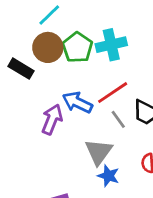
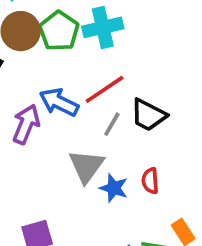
gray line: (118, 119) -> (112, 124), turned 66
blue star: (108, 176) -> (114, 188), moved

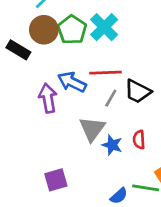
cyan cross: (103, 27) -> (104, 27), turned -32
red line: (105, 89) -> (105, 73), turned 32
purple arrow: (26, 124) -> (48, 98), turned -32

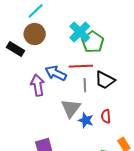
green pentagon: (72, 30) -> (93, 42), moved
gray line: (111, 98) -> (85, 85), turned -32

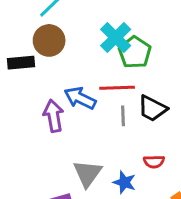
black rectangle: (16, 49) -> (21, 63), turned -36
gray triangle: (71, 108) -> (87, 173), moved
red semicircle: (106, 116) -> (154, 162), turned -88
blue star: (86, 120) -> (124, 182), moved

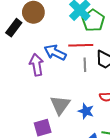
black rectangle: (21, 63) -> (14, 28), turned -48

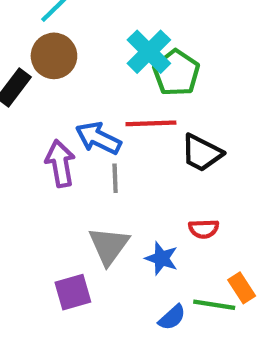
gray line: (85, 65) -> (115, 178), moved

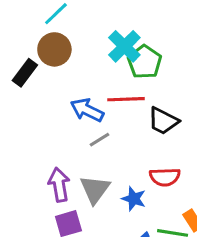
purple arrow: (60, 163) -> (59, 185), moved
gray line: (115, 178) -> (100, 140), turned 60
red semicircle: (204, 229) -> (165, 177), size x1.4

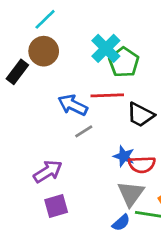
purple arrow: (59, 185) -> (48, 171), turned 68
gray triangle: (95, 189) -> (131, 194), moved
blue star: (134, 199) -> (124, 156), moved

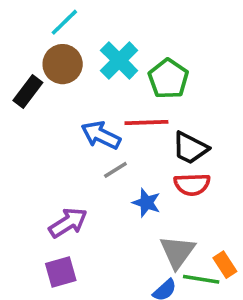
cyan cross: (106, 48) -> (119, 60), moved
blue star: (124, 156) -> (146, 203), moved
red semicircle: (142, 165) -> (192, 184), moved
purple square: (56, 206) -> (61, 272), moved

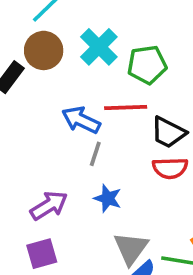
green pentagon: (168, 79) -> (147, 65), turned 30
gray line: (115, 170) -> (95, 154), turned -40
blue star: (146, 203) -> (108, 198), moved
gray triangle: (177, 252) -> (131, 248), moved

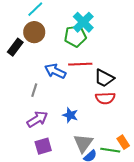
cyan cross: (99, 47) -> (83, 22), moved
green pentagon: (147, 65) -> (75, 36), moved
gray line: (95, 154) -> (34, 90), moved
purple square: (42, 254) -> (43, 146), moved

